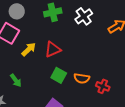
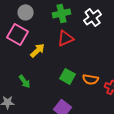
red triangle: (53, 49) -> (66, 38), moved

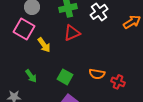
yellow arrow: (38, 50) -> (44, 45), turned 98
green square: (68, 76) -> (65, 77), moved

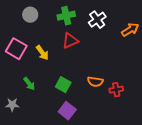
pink square: (24, 29) -> (16, 49), moved
red cross: (118, 82) -> (116, 90), turned -32

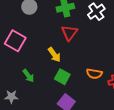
red triangle: (70, 41) -> (69, 33), turned -30
yellow arrow: (42, 53) -> (54, 55), moved

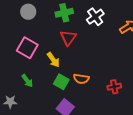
pink square: (15, 41) -> (27, 48), moved
orange semicircle: (94, 74) -> (81, 79), moved

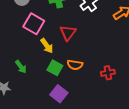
red triangle: (68, 38) -> (68, 33), moved
pink square: (27, 48) -> (34, 24), moved

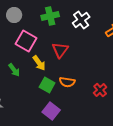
green arrow: (21, 67) -> (14, 70), moved
red cross: (108, 73) -> (100, 90), turned -32

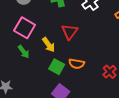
pink square: (26, 41) -> (25, 28), moved

